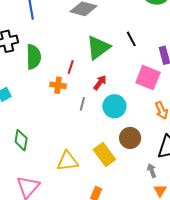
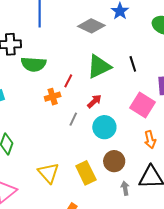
green semicircle: (33, 57) -> (33, 64), turned 85
orange cross: (58, 85) -> (53, 97), turned -35
yellow triangle: (67, 161) -> (48, 173), turned 45
gray arrow: (152, 171) -> (125, 188), moved

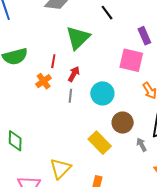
black line: (133, 64) -> (107, 13), moved
red arrow: (94, 101) -> (74, 74), moved
yellow triangle: (48, 173) -> (60, 169), moved, turned 45

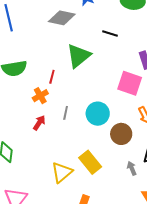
black line: (107, 13) -> (110, 33), turned -42
red arrow: (74, 74) -> (39, 123), moved
brown circle: (123, 123) -> (121, 134), moved
yellow triangle: (60, 169) -> (62, 172), moved

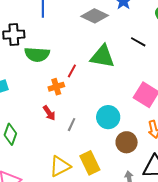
green triangle: (79, 56) -> (102, 57), turned 36
gray line: (66, 113) -> (72, 125), moved
red arrow: (39, 123) -> (49, 113), turned 98

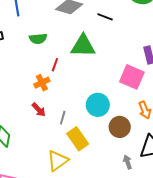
black line: (138, 42) -> (105, 17), moved
green semicircle: (37, 54) -> (38, 39), moved, size x0.7
yellow rectangle: (90, 163) -> (78, 139), moved

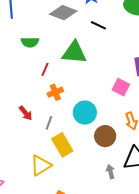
pink square: (132, 77) -> (121, 87), size x0.7
orange cross: (42, 83) -> (55, 92), moved

